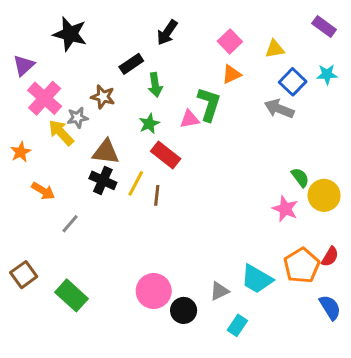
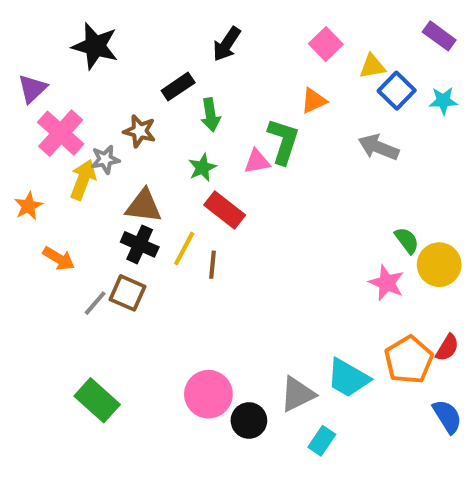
pink square: (230, 41) -> (326, 44), moved
blue square: (293, 82) -> (397, 91), moved
yellow arrow: (61, 133) -> (83, 180), turned 64
brown square: (24, 275) -> (128, 293), moved, turned -30
gray triangle: (219, 291) -> (297, 394), size x1.4

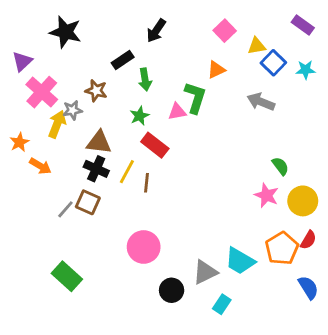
orange arrow: (59, 259) -> (40, 166), moved
yellow circle: (439, 265) -> (303, 201), moved
pink circle: (208, 394) -> (144, 247), moved

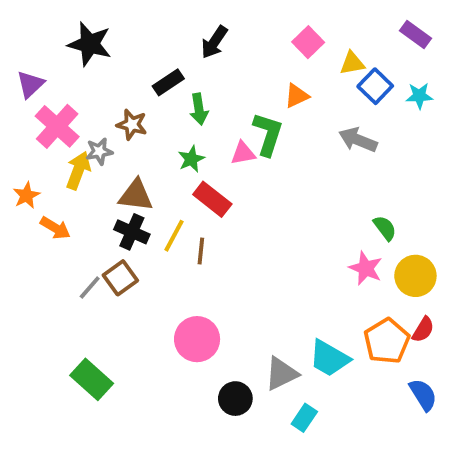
brown square: (88, 202) -> (120, 278), turned 30

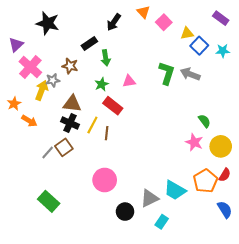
orange triangle: (297, 96) -> (143, 12), moved, turned -48
green L-shape: (268, 134) -> (167, 73), moved

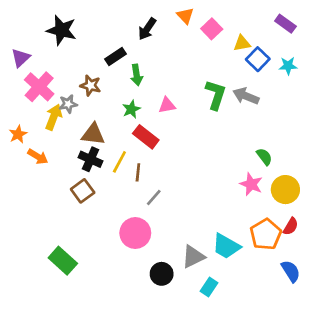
gray line: (48, 152) -> (154, 197), moved

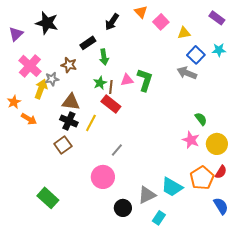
purple triangle: (21, 58) -> (16, 34), moved
blue square: (258, 59) -> (196, 55), moved
green L-shape: (216, 95) -> (145, 80), moved
brown line: (138, 172) -> (111, 87), moved

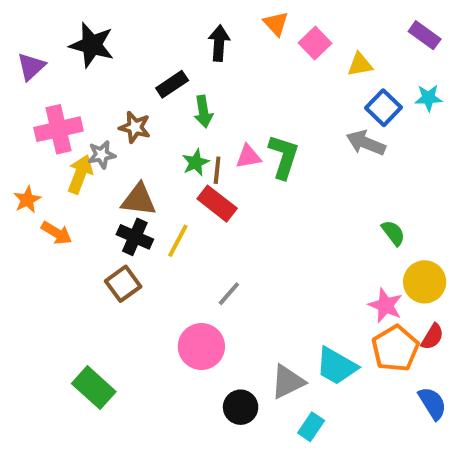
black arrow: (112, 22) -> (219, 43), turned 150
pink cross: (30, 66) -> (59, 129), turned 35
pink star: (191, 140) -> (385, 305), moved

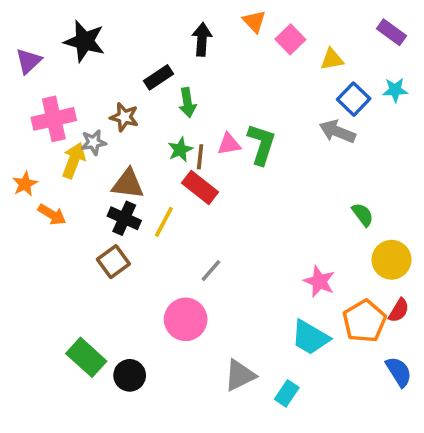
pink star: (385, 305) -> (319, 281), moved
gray triangle: (288, 382) -> (240, 375), moved
black circle: (241, 407) -> (130, 375), moved

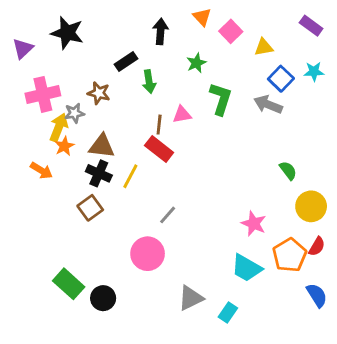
green L-shape: (261, 144) -> (221, 99), moved
green star: (180, 150) -> (196, 63), moved
orange star: (25, 184) -> (64, 146), moved

